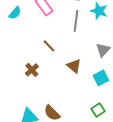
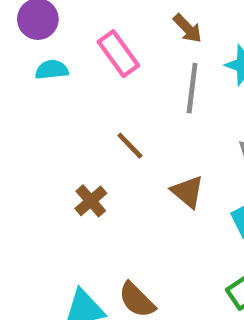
cyan semicircle: (15, 13) -> (52, 70), turned -136

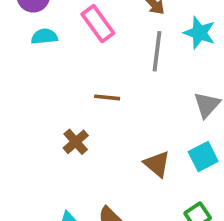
brown line: (130, 146) -> (107, 97), turned -40
brown triangle: (187, 192) -> (157, 164), moved

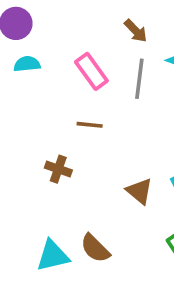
pink rectangle: (98, 24) -> (91, 71), moved
brown cross: (76, 142) -> (58, 169), turned -30

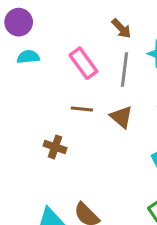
brown triangle: (139, 191) -> (121, 117), moved

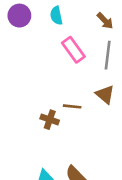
cyan semicircle: (28, 57) -> (56, 16), moved, turned -96
brown line: (82, 109) -> (72, 106), moved

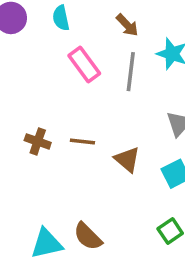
brown triangle: (105, 95) -> (127, 159), moved
brown cross: (50, 120) -> (38, 141), moved

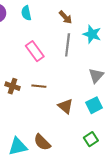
pink rectangle: (84, 64) -> (35, 51), moved
brown triangle: (127, 159) -> (65, 106), moved

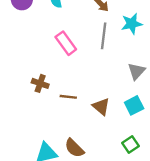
cyan star: (92, 34) -> (132, 24), turned -30
brown line: (39, 86) -> (68, 97), moved

